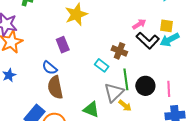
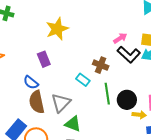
gray triangle: (114, 93) -> (61, 103), moved
yellow arrow: (125, 106) -> (139, 115), moved, turned -32

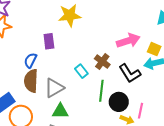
pink arrow: (120, 38) -> (128, 41), size x1.6
black L-shape: (129, 54) -> (130, 73), moved
blue semicircle: (31, 82) -> (30, 60), turned 63
green triangle: (73, 124) -> (60, 111), turned -36

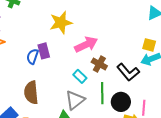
pink arrow: (128, 41) -> (86, 45), moved
blue semicircle: (30, 60) -> (33, 56), moved
gray triangle: (54, 88) -> (75, 100), moved

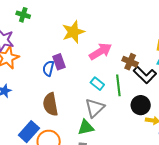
brown cross: (99, 64) -> (130, 62), moved
green line: (102, 93) -> (118, 85), moved

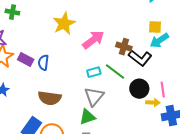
purple rectangle: (59, 62) -> (26, 60), moved, turned -35
cyan rectangle: (97, 84) -> (94, 72), turned -48
green line: (118, 85) -> (115, 71), turned -40
brown semicircle: (50, 104) -> (50, 98), turned -65

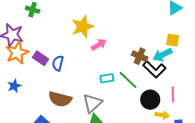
pink arrow: (93, 40) -> (99, 45), moved, size x0.7
cyan arrow: (159, 40) -> (163, 55), moved
pink line: (163, 90) -> (173, 94), moved
gray triangle: (94, 96) -> (92, 103), moved

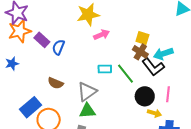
yellow square: (173, 40) -> (142, 38), moved
brown semicircle: (60, 99) -> (56, 83), size x0.7

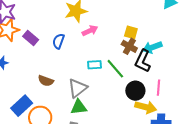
blue semicircle: (58, 47) -> (58, 41), moved
black L-shape: (153, 67) -> (143, 61), turned 65
yellow arrow: (154, 113) -> (146, 107), size x1.5

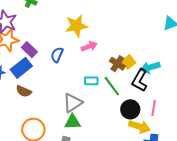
yellow square: (131, 32) -> (129, 62), moved, turned 32
brown cross: (129, 46) -> (117, 64), moved
brown semicircle: (46, 81) -> (24, 91), moved
blue rectangle: (22, 106) -> (21, 68), moved

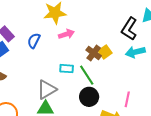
cyan arrow: (150, 67) -> (135, 52), moved
black L-shape: (140, 80) -> (129, 29), moved
black circle: (130, 109) -> (89, 97), moved

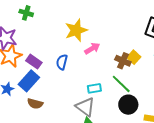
cyan rectangle: (67, 69) -> (94, 88), moved
gray triangle: (47, 90) -> (85, 107), turned -40

